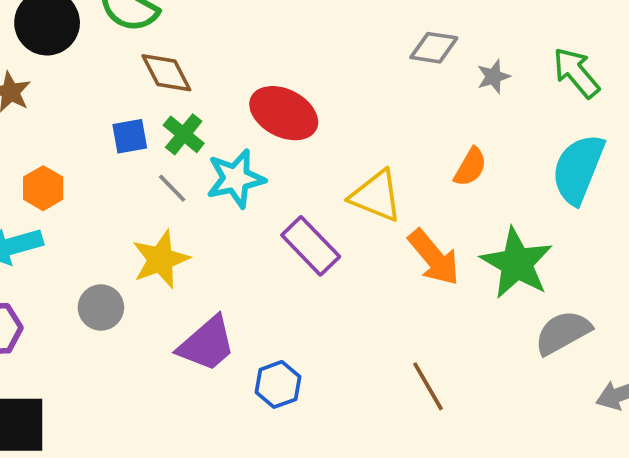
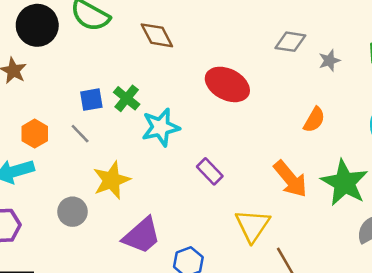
brown diamond: (166, 73) -> (157, 35), moved
red ellipse: (284, 113) -> (227, 84), moved
gray line: (172, 188) -> (80, 134), moved
yellow triangle: (376, 196) -> (253, 226), moved, turned 42
purple rectangle: (311, 246) -> (210, 171), size x0.7

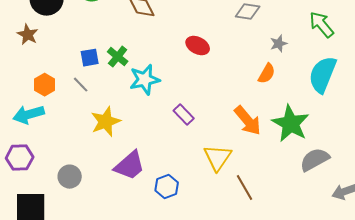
gray star: (329, 61) -> (279, 44), moved
red ellipse: (227, 84) -> (198, 46), size x0.7
gray circle: (72, 212) -> (70, 177), moved

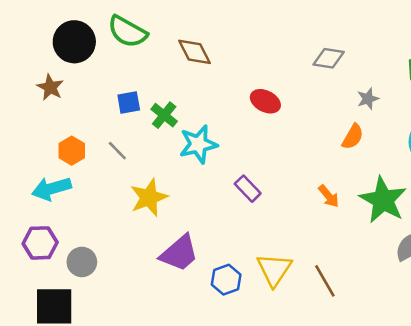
blue square: (90, 58) -> (129, 103), moved
orange arrow: (248, 121) -> (329, 196), size x0.6
yellow triangle: (218, 158) -> (274, 270), moved
gray circle: (70, 177) -> (82, 262), moved

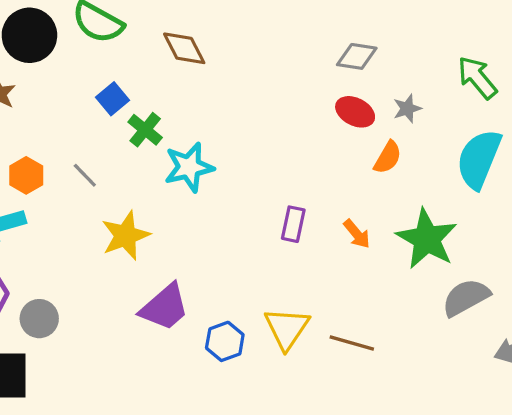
red ellipse: (265, 101) -> (355, 112), moved
blue square: (129, 103) -> (112, 99), moved, turned -30
purple rectangle: (248, 189) -> (293, 224), moved, turned 56
brown line: (325, 281) -> (352, 343), turned -44

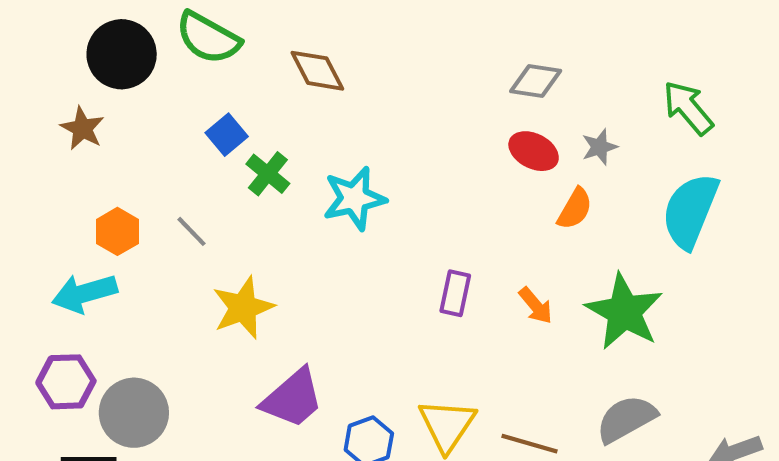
cyan star: (189, 167) -> (354, 198), moved
gray semicircle: (466, 297) -> (626, 419), moved
gray circle: (39, 319) -> (134, 413), size x1.4

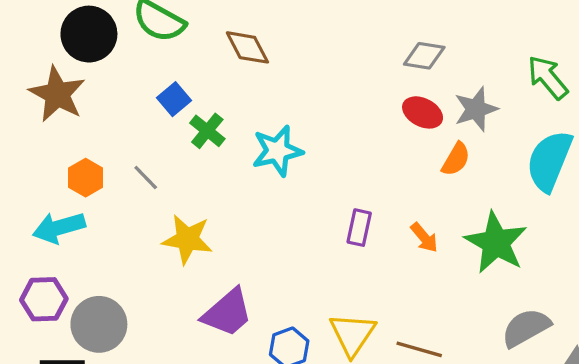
brown star: (82, 128) -> (57, 94), size x1.6
gray star: (600, 147) -> (476, 109), size x1.5
yellow star: (243, 308) -> (187, 239), turned 30
gray semicircle: (626, 419) -> (526, 328), moved

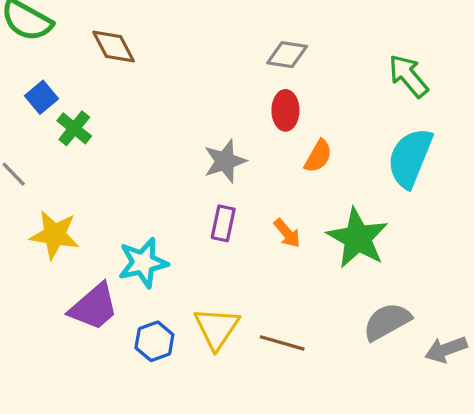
gray star: (476, 109) -> (225, 161), moved
red ellipse: (423, 112) -> (285, 110), turned 63
cyan star: (277, 151) -> (143, 263), moved

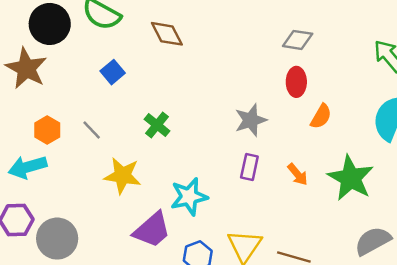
green cross: (74, 128) -> (157, 125), moved

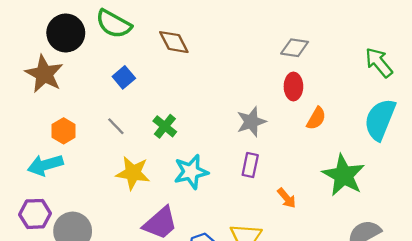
gray line: (92, 130) -> (116, 126), moved
orange arrow: (298, 174) -> (287, 198), moved
cyan star: (189, 197) -> (191, 172), moved

